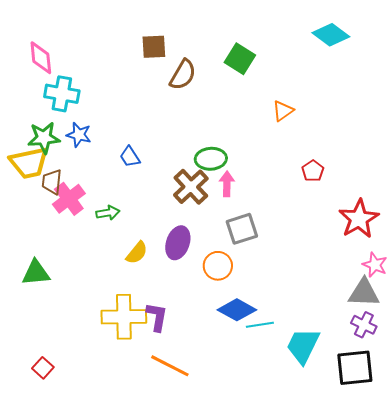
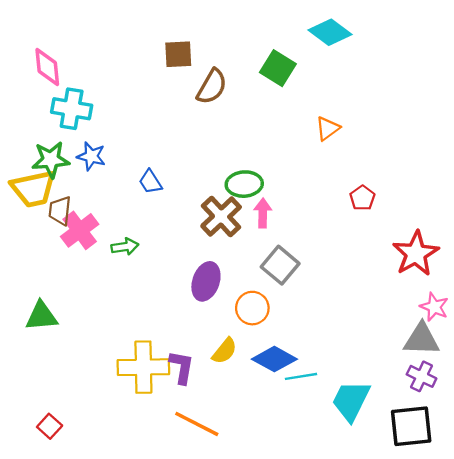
cyan diamond: (331, 35) -> (330, 32), moved
gray square: (242, 229) -> (280, 265), turned -32
yellow semicircle: (137, 253) -> (225, 351), moved

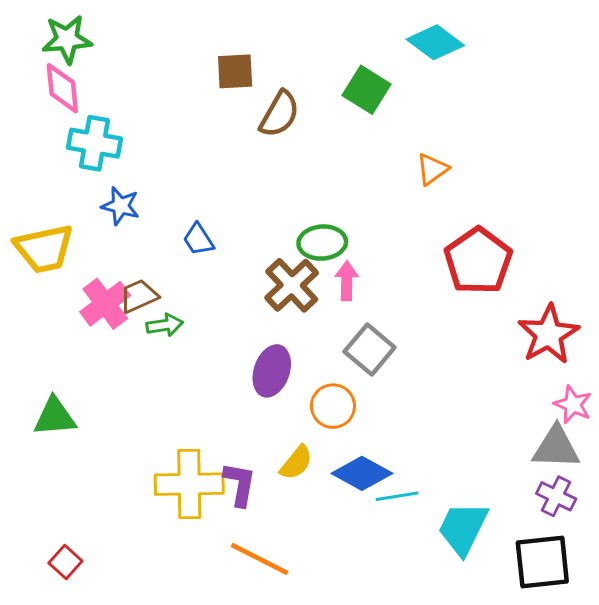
green star: (51, 160) -> (67, 39), moved
red pentagon: (362, 198) -> (478, 261), size x2.0
brown trapezoid: (60, 211) -> (139, 296), moved, turned 60

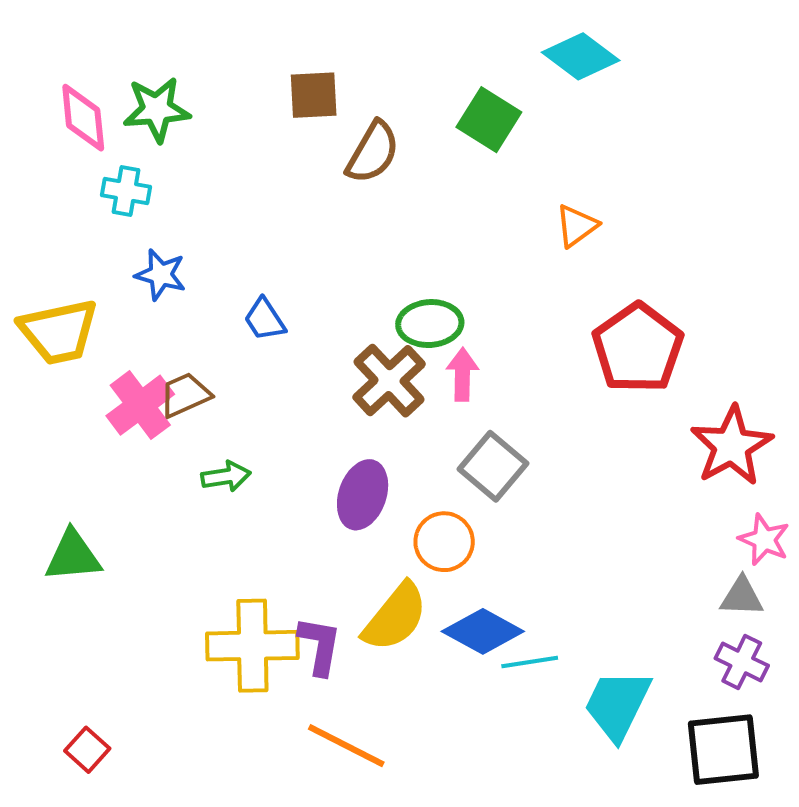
green star: (67, 39) -> (157, 109), moved
cyan cross: (94, 143) -> (126, 191), size x0.7
green arrow: (165, 325) -> (226, 476), moved
gray triangle: (556, 447) -> (742, 597), size x0.7
yellow semicircle: (296, 463) -> (395, 617), size x1.5

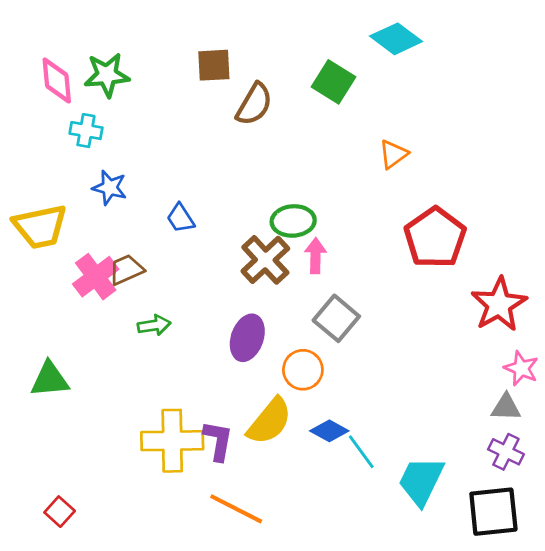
blue diamond: (483, 631) -> (329, 431), size x0.7
cyan line: (530, 662) -> (361, 452), turned 63

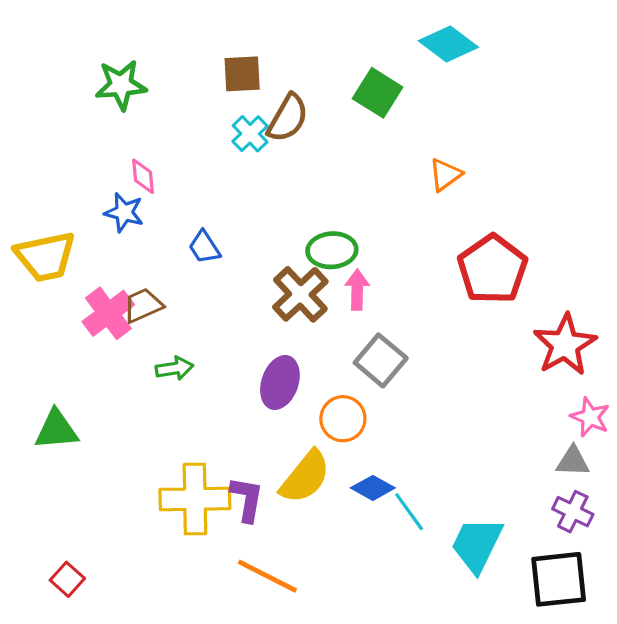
pink diamond: (57, 81) -> (143, 176), moved, size x0.7
cyan cross: (86, 131) -> (250, 134), moved, turned 36

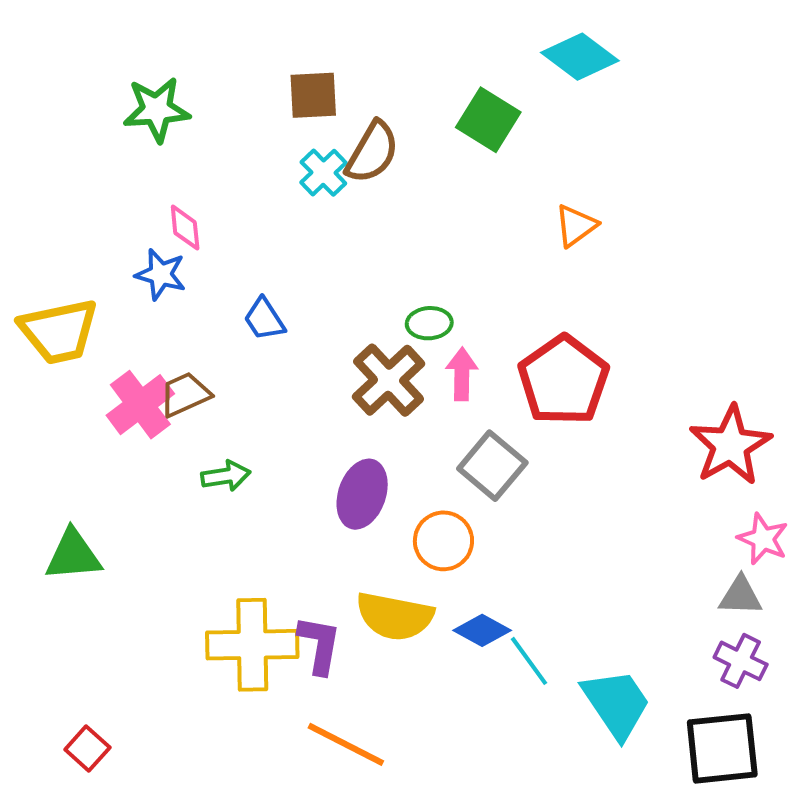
green ellipse: (332, 250) -> (429, 323), size x0.7
red pentagon: (492, 269) -> (564, 380), moved
yellow semicircle: (305, 477) -> (395, 616), turned 62
cyan trapezoid: (477, 545) -> (616, 704), turned 120

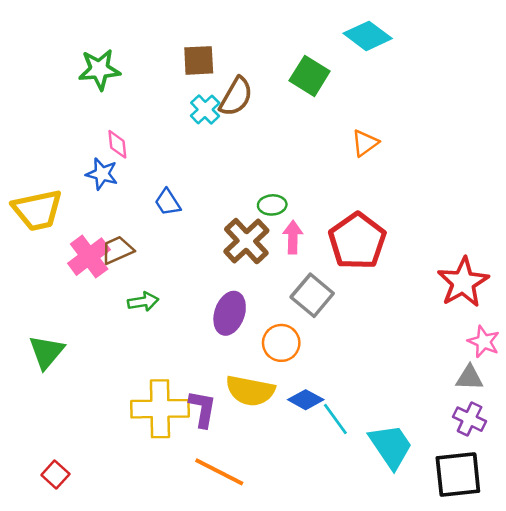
green triangle: (73, 555) -> (46, 352), turned -45

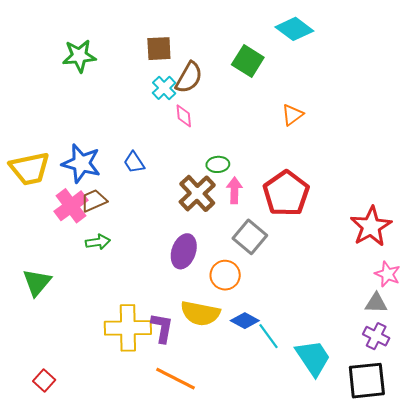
pink diamond: (117, 144) -> (184, 116), moved
blue star: (102, 174) -> (81, 163), moved, size x1.5
green arrow: (143, 302) -> (98, 242), moved

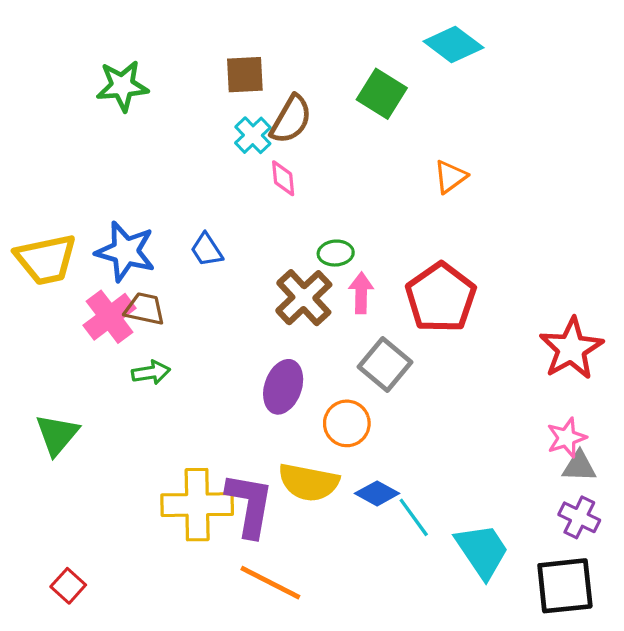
brown trapezoid: (94, 201) -> (145, 309), turned 36
pink star: (387, 274) -> (567, 438), moved, turned 30
purple L-shape: (162, 328) -> (250, 505), size x1.4

